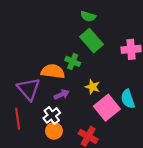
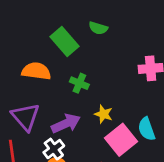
green rectangle: (91, 41) -> (65, 42), moved
orange semicircle: (53, 71) -> (36, 71), moved
purple arrow: (62, 95) -> (66, 124), size x1.5

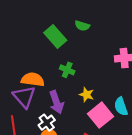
orange semicircle: (36, 71) -> (33, 80), moved
purple arrow: (66, 124) -> (56, 102), turned 95

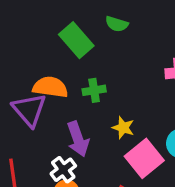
green cross: (67, 70) -> (94, 90), turned -32
orange semicircle: (33, 80) -> (50, 87), moved
purple triangle: (24, 97) -> (29, 110), moved

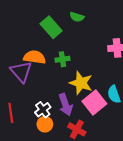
yellow star: (123, 128) -> (81, 83), size x1.6
purple arrow: (78, 139) -> (66, 105), moved

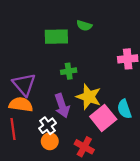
green rectangle: (51, 27) -> (56, 37), turned -50
orange semicircle: (35, 57) -> (21, 105), moved
purple arrow: (66, 105) -> (62, 106), moved

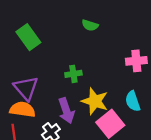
green rectangle: (56, 37) -> (28, 37), moved, turned 55
cyan semicircle: (124, 109) -> (133, 101), moved

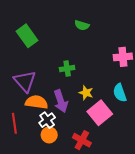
yellow star: (95, 101) -> (86, 93), size x0.6
orange semicircle: (22, 109) -> (37, 102), moved

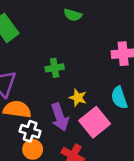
purple arrow: (61, 101) -> (60, 117), moved
white cross: (47, 120) -> (30, 131), turned -35

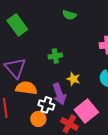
pink square: (95, 122) -> (86, 111), moved
white cross: (30, 131) -> (46, 105), moved

